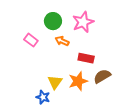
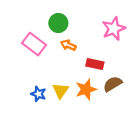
pink star: (83, 22) -> (114, 29), moved
pink rectangle: (31, 40) -> (34, 44), size x1.5
blue star: (43, 97) -> (38, 94), moved

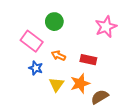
orange arrow: (68, 45) -> (58, 56), moved
brown semicircle: (113, 84) -> (100, 97), moved
blue star: (38, 94) -> (36, 68), moved

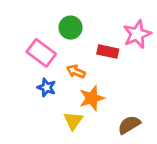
red rectangle: (88, 60) -> (108, 52), moved
orange star: (80, 83) -> (92, 98), moved
yellow triangle: (56, 84) -> (73, 121), moved

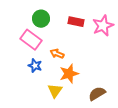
green circle: (71, 28) -> (41, 19), moved
red rectangle: (108, 52) -> (76, 22), moved

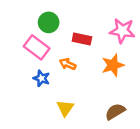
red rectangle: (76, 22) -> (82, 39), moved
pink star: (103, 26) -> (122, 31), turned 30
orange star: (69, 74) -> (113, 65), moved

